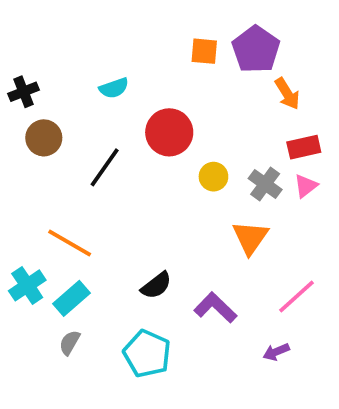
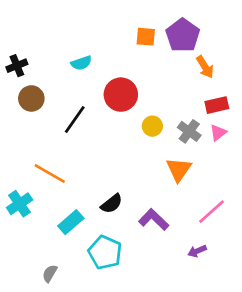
cyan rectangle: (71, 298) -> (71, 222), moved
gray semicircle: (70, 343) -> (50, 273), moved

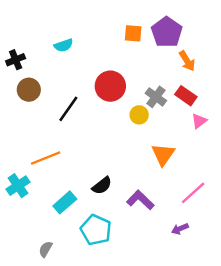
cyan semicircle: (81, 63) -> (64, 45), moved
red rectangle: (217, 105) -> (186, 96), moved, turned 48
gray cross: (189, 131) -> (156, 97), moved
orange line: (50, 173) -> (46, 158), turned -52

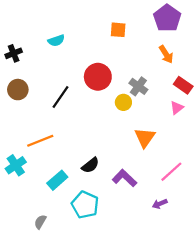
purple pentagon: (167, 32) -> (167, 18), moved
brown circle: (29, 90) -> (18, 90), moved
red rectangle: (186, 96) -> (183, 85), moved

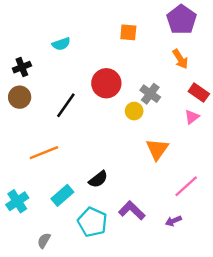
black cross: (14, 53) -> (22, 67), moved
cyan cross: (16, 165) -> (17, 201), moved
purple L-shape: (125, 178) -> (132, 210), moved

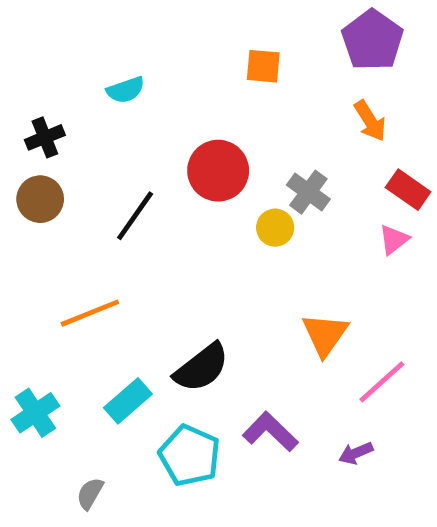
orange triangle: (157, 149) -> (325, 334), moved
black semicircle: (98, 179) -> (202, 368), size x1.4

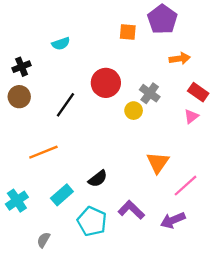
purple pentagon: (372, 40) -> (162, 19), moved
orange arrow: (370, 121) -> (180, 59), turned -66
black semicircle: (202, 368) -> (98, 179), size x0.7
purple arrow: (356, 453) -> (173, 220), size x1.5

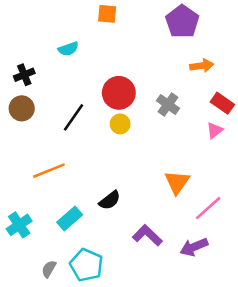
orange square: (128, 32) -> (107, 14), moved
yellow circle: (134, 111) -> (120, 124), moved
cyan pentagon: (92, 221) -> (86, 265), moved

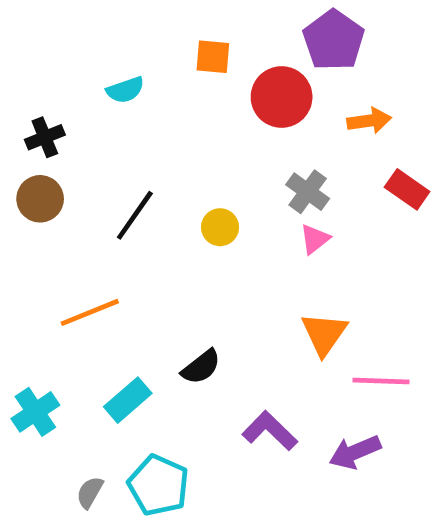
orange square: (107, 14) -> (213, 57), moved
red circle: (119, 93) -> (282, 97), moved
pink triangle: (215, 130) -> (315, 239), moved
pink line: (208, 208) -> (381, 381), turned 44

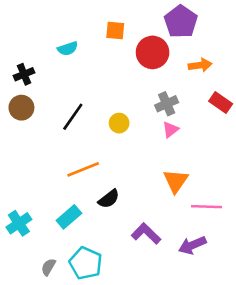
gray cross: (308, 192) -> (167, 104), turned 30
orange line: (90, 312) -> (83, 169), moved

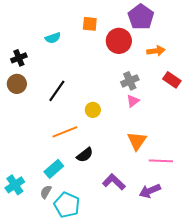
yellow circle: (119, 123) -> (93, 110), moved
cyan cross: (19, 223) -> (15, 185), moved
gray semicircle: (48, 267) -> (46, 192), moved

